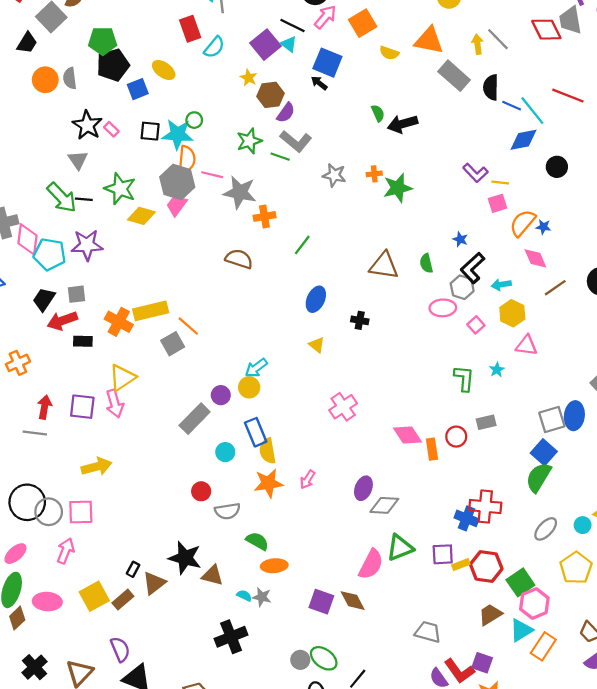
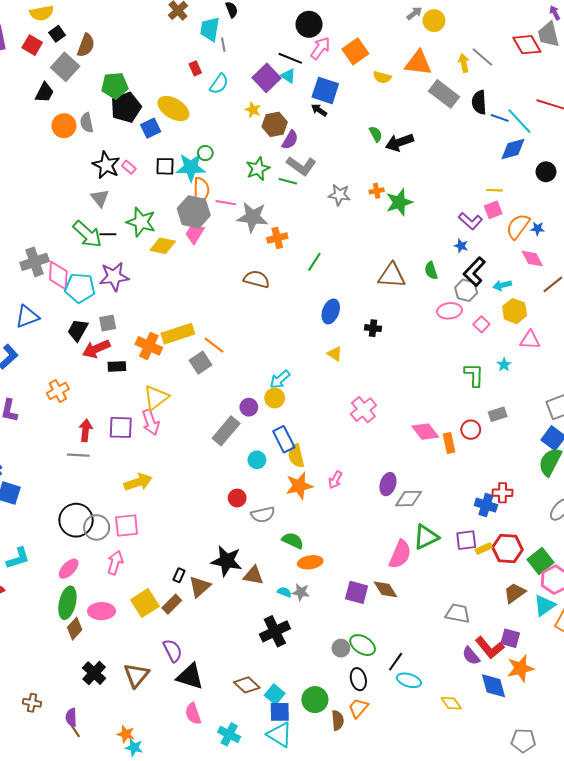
red rectangle: (190, 29) -> (195, 68), size x0.6
yellow ellipse: (164, 70) -> (173, 109), size x1.4
purple L-shape: (475, 173) -> (470, 221), moved
red cross: (485, 506) -> (503, 493), size x0.7

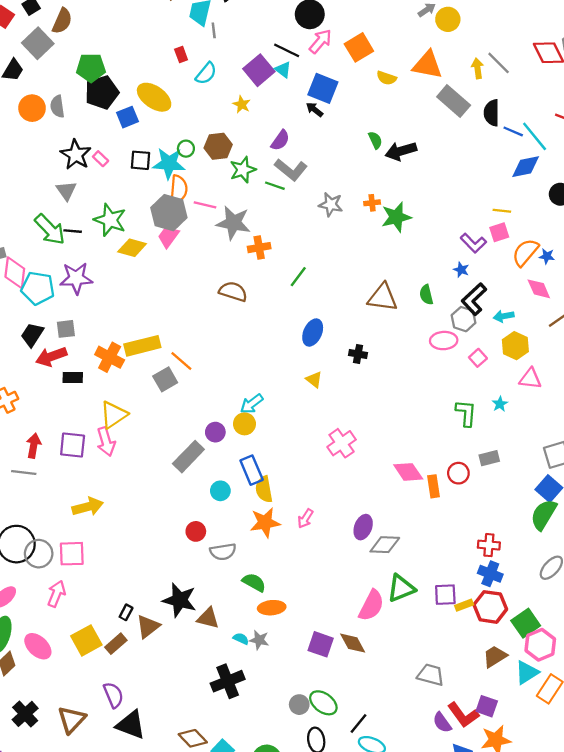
brown hexagon: (275, 124) -> (218, 146), moved
blue cross: (486, 505) -> (490, 574), moved
pink ellipse: (101, 611) -> (38, 646), turned 40

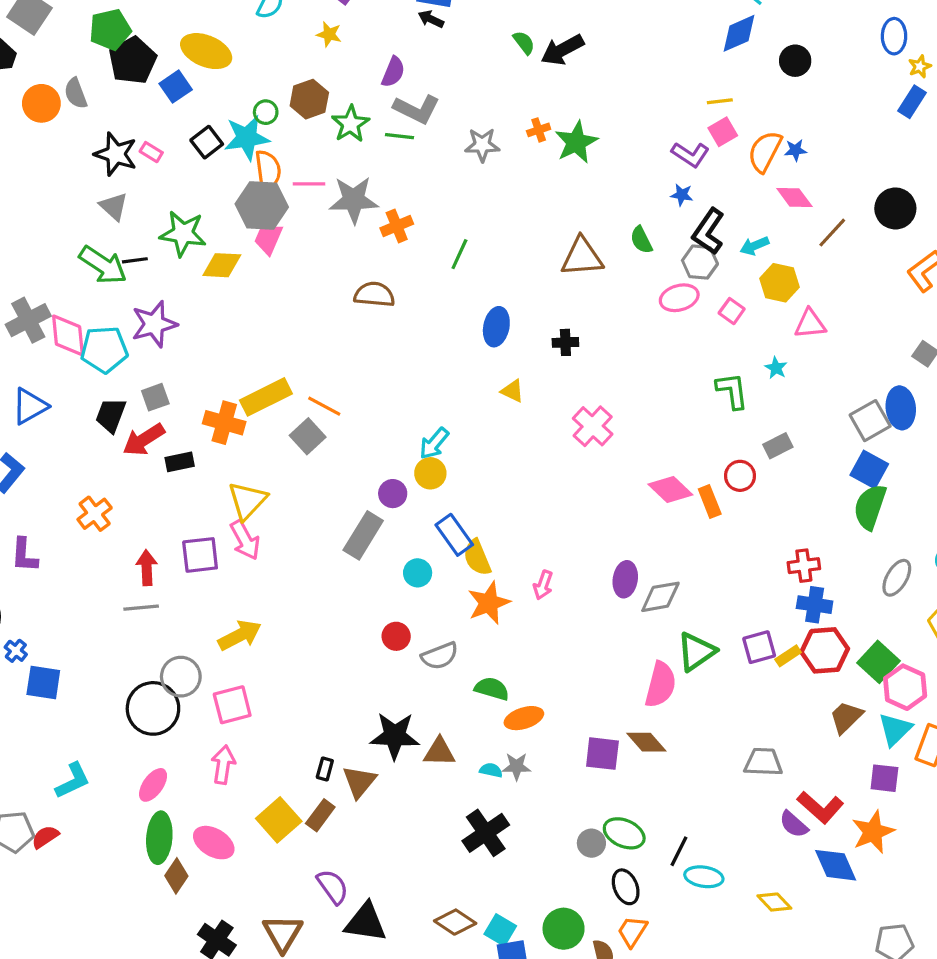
black square: (141, 160) -> (207, 142), turned -30
pink cross: (342, 443) -> (593, 426), moved
gray circle: (39, 554) -> (181, 677), moved
purple square: (487, 706) -> (884, 778), moved

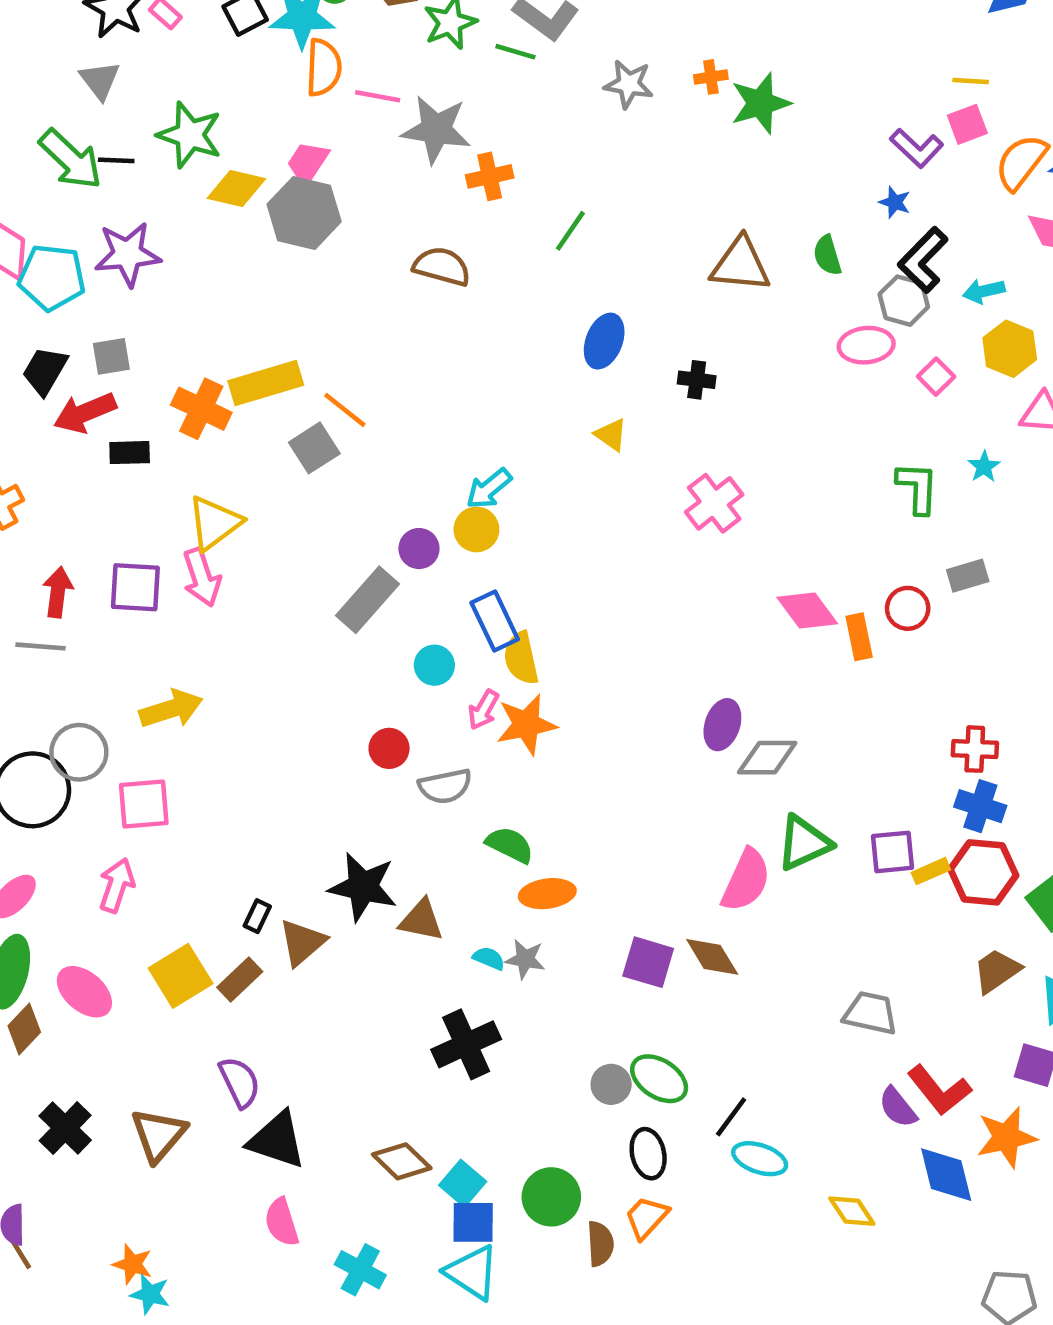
gray hexagon: (262, 206) -> (304, 213), moved
pink arrow: (543, 585) -> (483, 710), moved

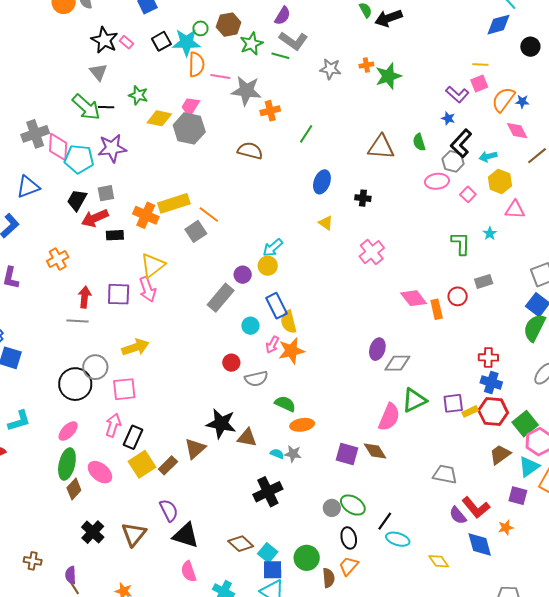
green star: (190, 135) -> (138, 95), size x0.7
black rectangle: (257, 916) -> (133, 437), moved, size x1.6
orange star: (1006, 1137) -> (506, 528), size x0.6

